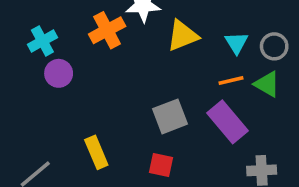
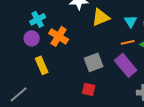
orange cross: (107, 30) -> (59, 36), moved, turned -30
cyan cross: (42, 41) -> (38, 19), moved
yellow rectangle: (96, 152) -> (42, 65), moved

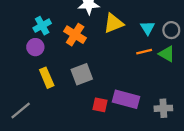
orange cross: (59, 36) -> (75, 35), moved
gray square: (94, 62) -> (82, 74), moved
purple rectangle: (126, 65) -> (126, 99), moved, turned -35

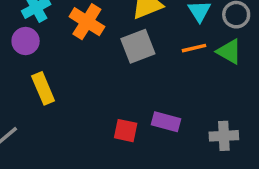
gray square: (82, 74) -> (138, 46), moved
purple rectangle: (126, 99) -> (166, 122), size x0.7

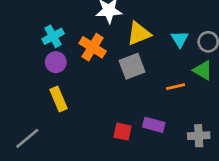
purple circle: (26, 41) -> (56, 62), moved
orange line: (194, 48) -> (176, 87), moved

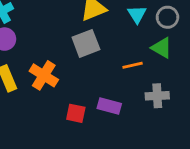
orange cross: (93, 47) -> (44, 75), moved
gray cross: (199, 136) -> (157, 96), moved

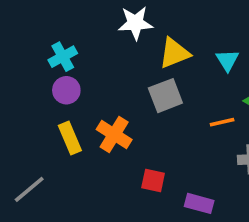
purple rectangle: (109, 106) -> (199, 203), moved

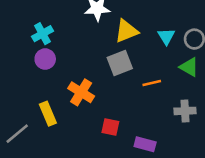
orange line: (222, 122) -> (152, 83), moved
yellow rectangle: (70, 138) -> (48, 114), moved

